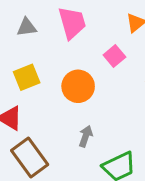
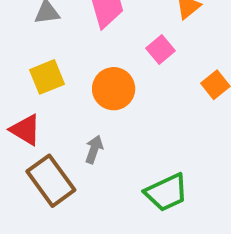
gray arrow: (86, 136) -> (94, 149), moved

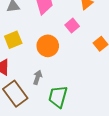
green trapezoid: (166, 192) -> (58, 97), moved, turned 130

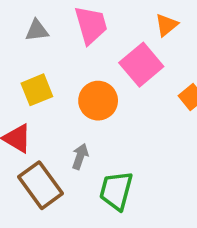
pink square: (72, 26) -> (141, 65), size x1.6

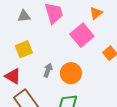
orange circle: (98, 101) -> (71, 73), moved
gray arrow: (80, 156) -> (48, 70), moved

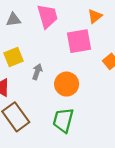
pink square: (82, 35) -> (79, 41), turned 30
gray arrow: (48, 70) -> (37, 72), moved

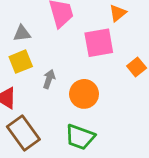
gray triangle: (13, 20) -> (22, 33), moved
green trapezoid: (63, 120) -> (80, 137), turned -85

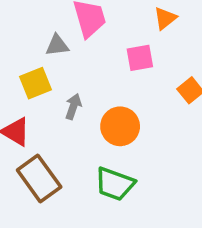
gray triangle: (22, 33) -> (57, 45), moved
pink square: (99, 43) -> (140, 58), size x0.7

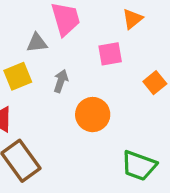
gray arrow: (73, 106) -> (61, 81), moved
green trapezoid: (115, 184) -> (139, 166), moved

